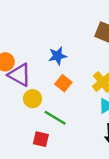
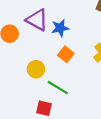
purple triangle: (19, 75) -> (37, 20), moved

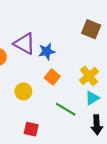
green line: (58, 88) -> (66, 109), moved

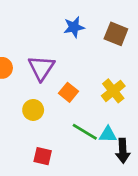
purple triangle: (24, 44) -> (41, 68), moved, turned 35
blue star: (47, 51) -> (74, 27), moved
cyan triangle: (92, 98) -> (108, 134), moved, turned 32

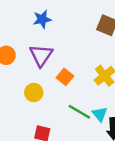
blue star: (74, 27) -> (42, 19), moved
cyan triangle: (108, 134) -> (100, 114), turned 49

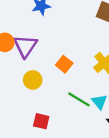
purple triangle: (41, 55) -> (25, 46), moved

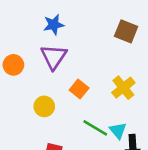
purple triangle: (25, 46) -> (54, 57), moved

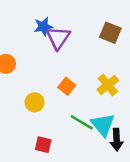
purple triangle: (54, 57) -> (58, 38), moved
cyan triangle: (118, 131) -> (103, 125), size x1.5

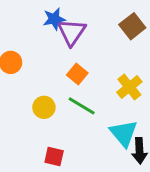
brown square: (110, 33) -> (132, 26), turned 30
orange square: (67, 86) -> (77, 74), moved
green line: (82, 122) -> (82, 106), moved

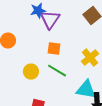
orange square: (77, 74) -> (54, 49), turned -32
cyan triangle: (124, 133) -> (86, 90), turned -40

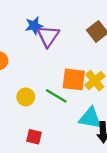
orange square: (54, 49) -> (74, 79), moved, size x1.5

